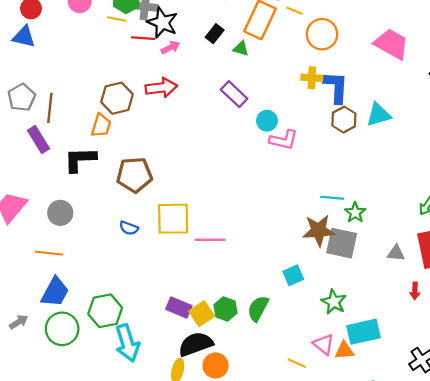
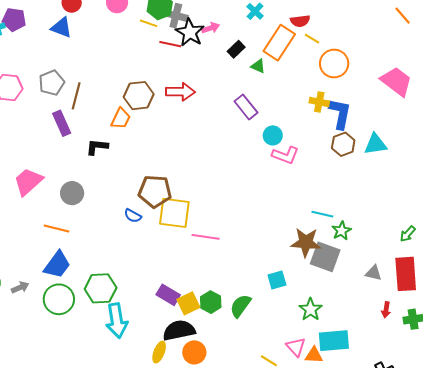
pink arrow: (170, 47) -> (211, 28), moved
black L-shape: (80, 159) -> (97, 147), size x0.7
brown pentagon: (134, 175) -> (155, 191), moved

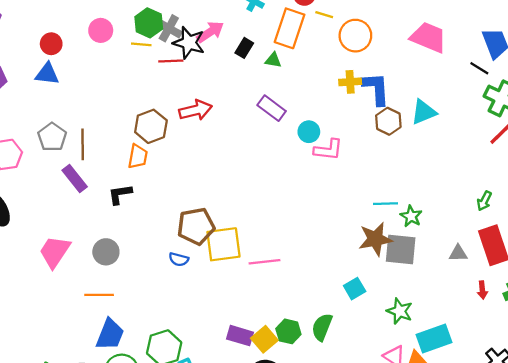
gray cross: (176, 16) -> (169, 28), turned 30
pink arrow: (211, 28) -> (210, 32), size x1.4

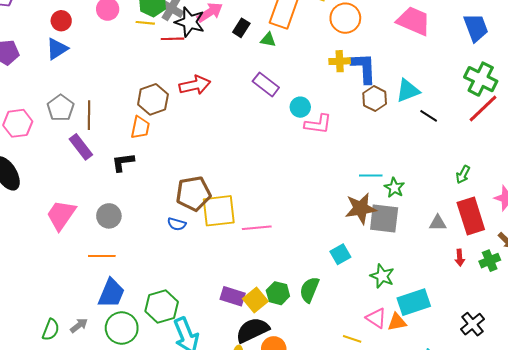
black line: (479, 68) -> (429, 116), moved
blue triangle: (47, 74) -> (57, 49), turned -40

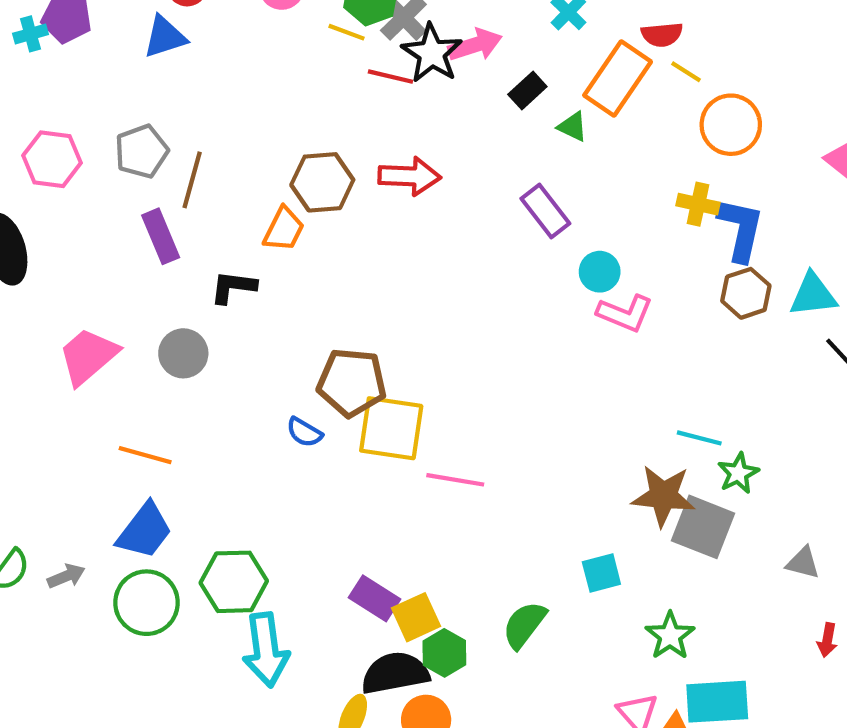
gray circle: (109, 216) -> (183, 353), moved
green hexagon: (278, 293) -> (444, 653), moved

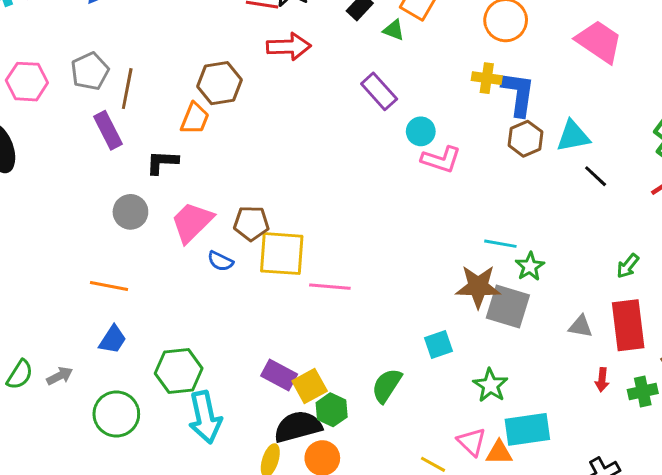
red arrow: (409, 176) -> (289, 47), moved
pink trapezoid: (88, 356) -> (192, 222), moved
brown pentagon: (352, 382) -> (251, 223), size x0.7
blue trapezoid: (144, 531) -> (113, 340), size x0.7
green circle: (147, 603) -> (116, 414), moved

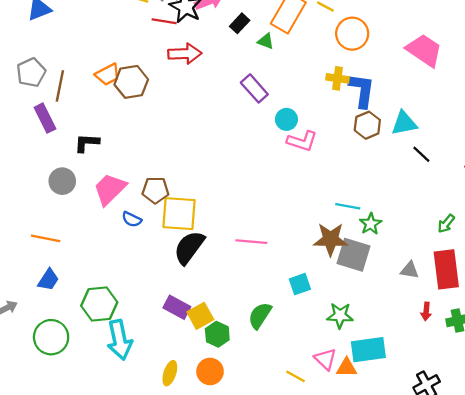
orange trapezoid: (195, 119) -> (108, 75), moved, turned 40
pink line: (330, 287) -> (251, 242), moved
green star: (490, 385) -> (340, 316), turned -30
black semicircle: (298, 427) -> (189, 247), moved, turned -39

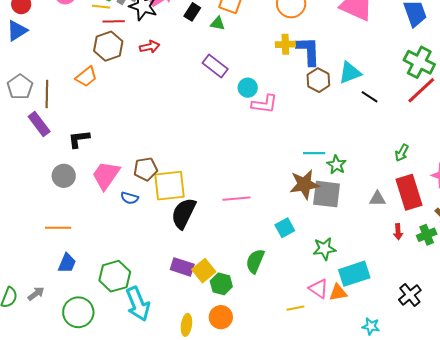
red line: (164, 21) -> (114, 21), moved
red arrow: (185, 54) -> (150, 47), size x0.7
brown hexagon: (131, 82) -> (108, 46), moved
yellow line: (296, 376) -> (295, 308), turned -30

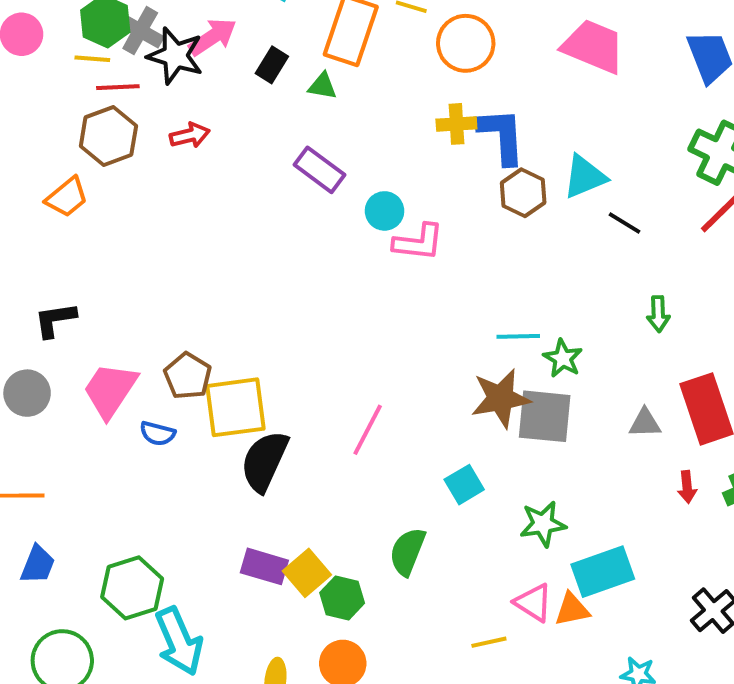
green arrow: (402, 153) -> (658, 314), moved, turned -30
brown pentagon: (146, 169) -> (188, 376), turned -30
pink line: (236, 199) -> (368, 430), turned -56

